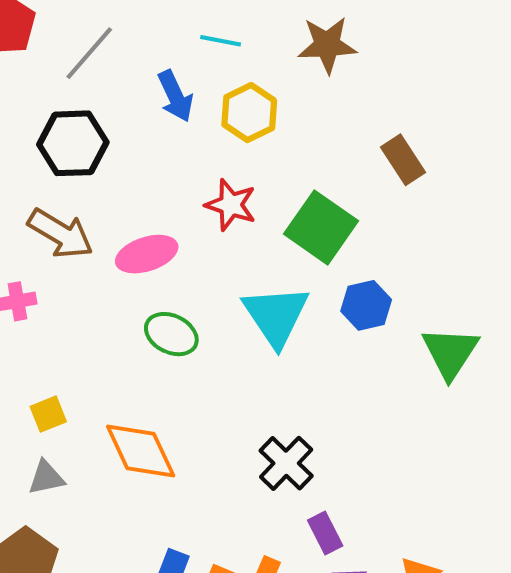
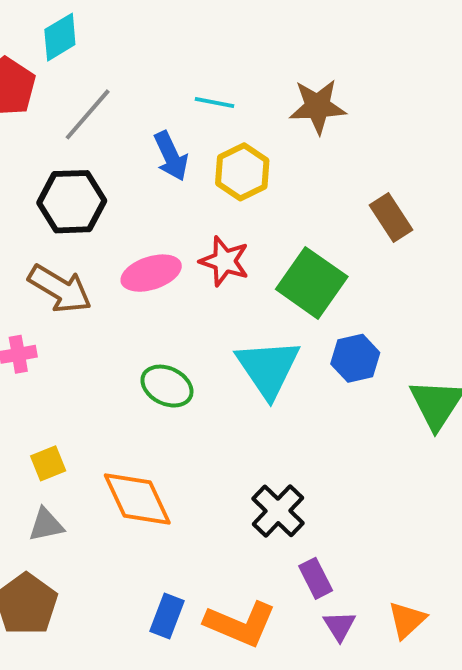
pink ellipse: (147, 254) -> (151, 273), moved

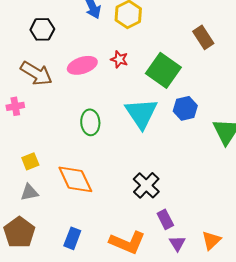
black hexagon: (72, 202) -> (42, 29), size x0.7
red star: (224, 261) -> (119, 59), size x0.7
green ellipse: (167, 386) -> (90, 122), turned 60
blue rectangle: (167, 616) -> (72, 238), moved

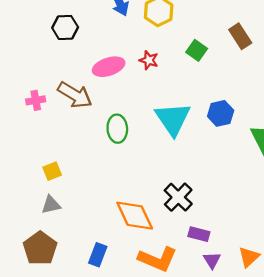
green square: (163, 70) -> (197, 50), moved, size x0.6
brown arrow: (36, 73) -> (75, 95), moved
pink cross: (15, 106) -> (36, 100), moved
orange diamond: (75, 179) -> (135, 216), moved
purple rectangle: (165, 219) -> (199, 234), turned -48

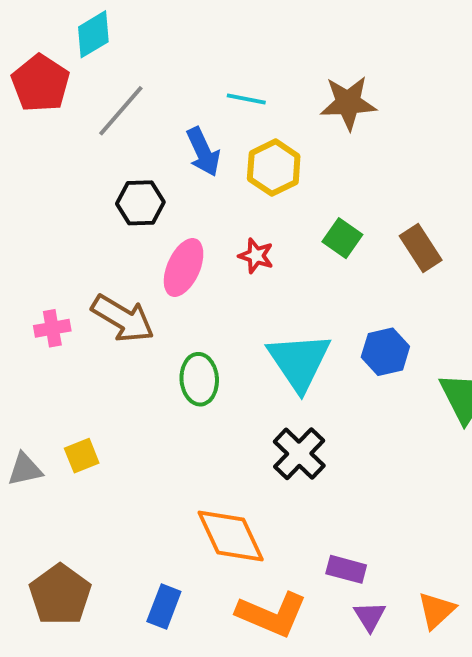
black hexagon: (65, 28) -> (140, 203), moved
brown rectangle: (240, 36) -> (421, 248), moved
pink ellipse: (109, 67) -> (184, 267), turned -48
black cross: (178, 197) -> (299, 454), moved
gray triangle: (51, 205) -> (25, 469), moved

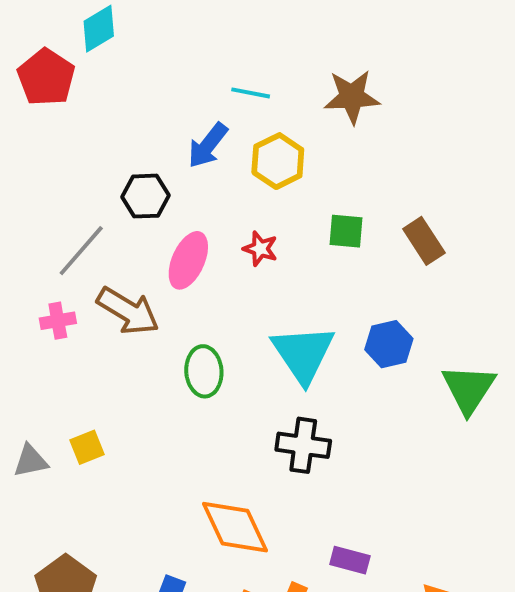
gray line: (121, 111) -> (81, 251), moved
blue arrow: (203, 152) -> (208, 145), turned 63
green square: (342, 238) -> (346, 231), turned -30
black cross: (299, 454) -> (303, 445), turned -36

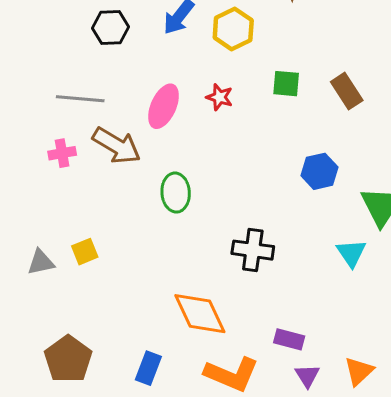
black hexagon: (145, 196) -> (111, 27), moved
gray line: (81, 251) -> (80, 99), turned 54
cyan triangle: (303, 354) -> (351, 253), moved, size x0.6

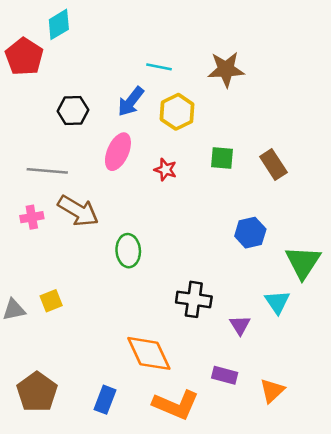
pink ellipse: (164, 106) -> (118, 152), moved
orange triangle: (359, 371) -> (272, 391), moved
purple triangle: (307, 376) -> (240, 325), moved

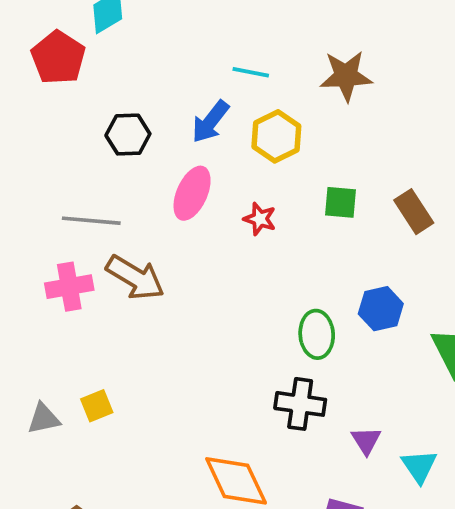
pink cross: (32, 217) -> (69, 287), size x1.4
green ellipse: (128, 251) -> (317, 334), moved
cyan triangle: (277, 302) -> (419, 466), moved

